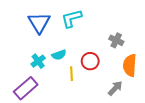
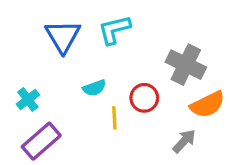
gray cross: (116, 40) -> (186, 65), size x1.6
cyan cross: (38, 61) -> (28, 100), moved
orange semicircle: (130, 65) -> (207, 105), turned -120

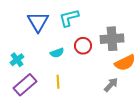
gray cross: (186, 65) -> (112, 39), turned -30
red circle: (144, 98) -> (83, 46), moved
yellow line: (114, 118) -> (58, 82), moved

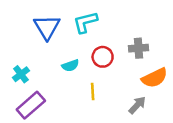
gray cross: (112, 39) -> (138, 48), size x0.7
yellow line: (58, 82) -> (93, 92), moved

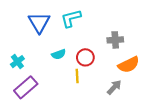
red circle: (103, 57) -> (85, 57), moved

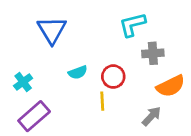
cyan L-shape: (71, 18) -> (132, 25), moved

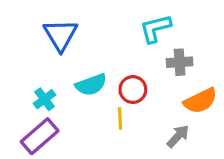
cyan semicircle: (78, 72) -> (91, 85), size x1.4
cyan cross: (23, 82) -> (44, 99), moved

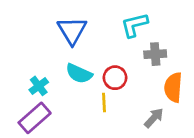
blue triangle: (61, 35) -> (72, 31), moved
cyan semicircle: (91, 85) -> (79, 73), turned 44
orange semicircle: (200, 101) -> (173, 87), turned 120

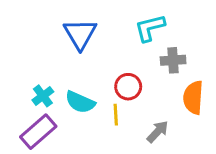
cyan semicircle: (79, 73) -> (80, 102), moved
gray arrow: (154, 118) -> (158, 132), moved

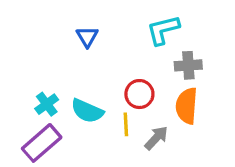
blue triangle: (80, 34) -> (87, 37), size x0.6
orange semicircle: (193, 98) -> (187, 106), moved
gray arrow: (158, 132) -> (156, 138), moved

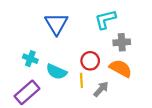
blue triangle: (87, 37) -> (56, 24), size x1.6
cyan cross: (47, 104) -> (30, 59), moved, turned -32
orange semicircle: (187, 106) -> (121, 68), turned 115

